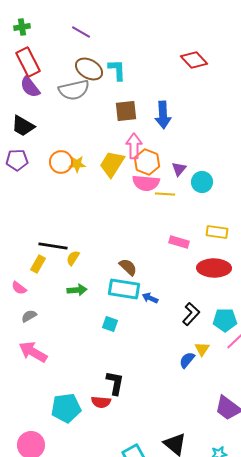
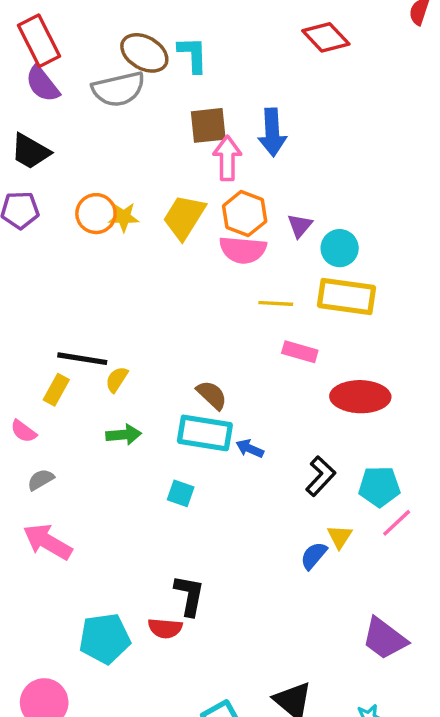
pink arrow: (134, 146) -> (227, 158), moved
yellow line: (165, 194) -> (276, 303), moved
yellow rectangle: (217, 232) -> (346, 296), moved, size x1.5

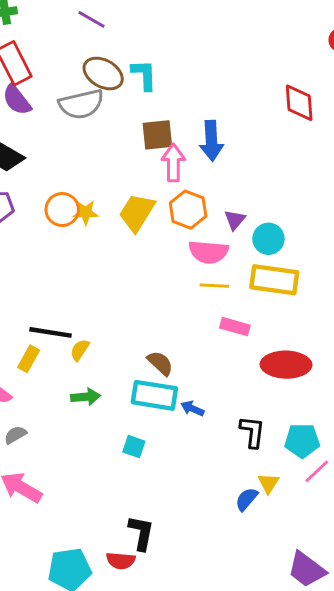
red diamond: (326, 37) -> (299, 103), moved, turned 39
pink semicircle: (243, 250) -> (208, 252), moved
black L-shape: (321, 476) -> (252, 432), turned -36

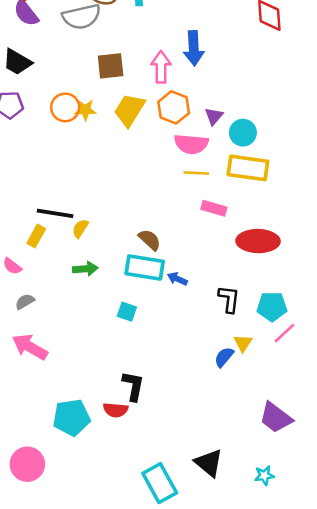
brown square: (157, 135) -> (111, 66), moved

